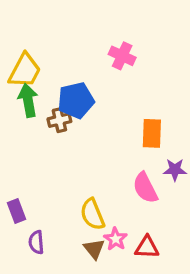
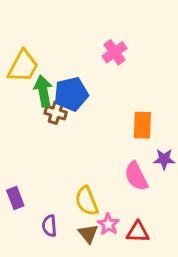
pink cross: (122, 56) -> (114, 52), turned 30
green arrow: (28, 100) -> (43, 91), moved
brown cross: (59, 120) -> (56, 113), turned 30
purple semicircle: (36, 242) -> (49, 226), moved

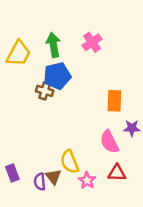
green arrow: (43, 91) -> (53, 45), moved
purple rectangle: (15, 198) -> (12, 173), moved
red triangle: (138, 232) -> (117, 173), moved
brown triangle: (88, 234) -> (53, 177), moved

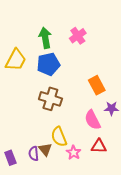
yellow trapezoid: (19, 53) -> (16, 60), moved
brown cross: (45, 91) -> (50, 99), moved, size x1.5
orange rectangle: (114, 101) -> (97, 85), turned -30
purple rectangle: (12, 173) -> (10, 158), moved

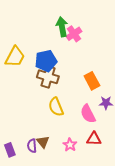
green arrow: (45, 38) -> (62, 27), moved
brown cross: (50, 99) -> (48, 77), moved
yellow semicircle: (59, 137) -> (56, 107), moved

